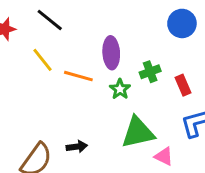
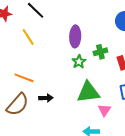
orange line: (78, 76) -> (24, 78), moved
pink triangle: (164, 156) -> (104, 110), turned 32

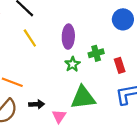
yellow line: (28, 37) -> (30, 38), moved
pink triangle: (104, 110) -> (59, 116), moved

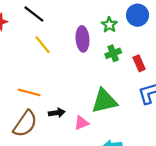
green star: (72, 64) -> (109, 25), moved
pink triangle: (59, 116) -> (81, 123), turned 40

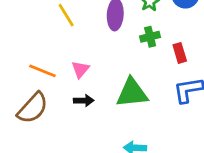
black arrow: (57, 113) -> (84, 101), moved
pink triangle: (81, 123) -> (80, 69), moved, turned -35

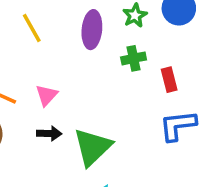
green triangle: (132, 93) -> (93, 147), moved, turned -40

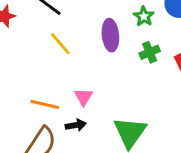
black arrow: (49, 133) -> (76, 125), moved

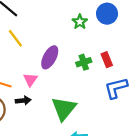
purple ellipse: (110, 35) -> (50, 57), moved, turned 30
green cross: (150, 52) -> (84, 62), moved

